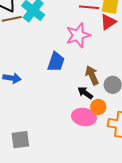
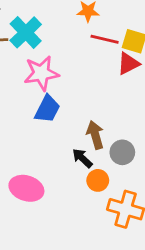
pink star: (78, 35) -> (41, 73), moved
pink ellipse: (84, 117) -> (26, 188), moved

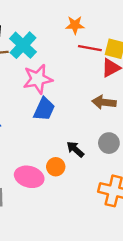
brown arrow: (95, 135) -> (104, 102), moved, turned -65
orange circle: (98, 180) -> (56, 167), moved

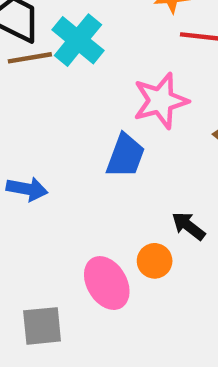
pink star: (38, 79) -> (161, 101), moved
pink ellipse: (29, 177) -> (107, 283), turned 48

